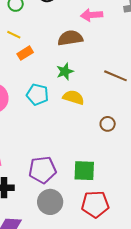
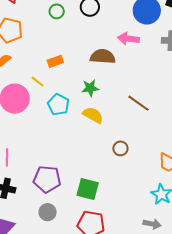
yellow line: (14, 35) -> (37, 82), moved
gray circle: (50, 202) -> (48, 212), size x0.7

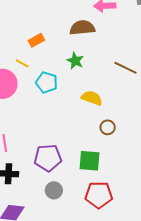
green star: (90, 88) -> (75, 61), turned -30
yellow semicircle: (93, 115) -> (92, 98), moved
brown circle: (120, 148) -> (108, 127), moved

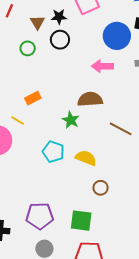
brown semicircle: (82, 28) -> (90, 99), moved
cyan pentagon: (47, 82) -> (53, 152), moved

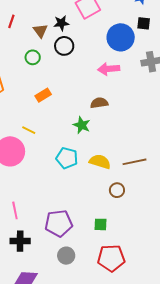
orange rectangle: (33, 98) -> (43, 95), moved
brown semicircle: (90, 99) -> (99, 103), size x0.7
brown line: (121, 129) -> (135, 162), moved, turned -35
green square: (81, 221) -> (100, 224), size x0.6

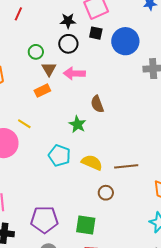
black square: (144, 23) -> (96, 33), moved
brown triangle: (40, 31) -> (49, 69), moved
pink arrow: (109, 69) -> (74, 73), moved
brown semicircle: (99, 103) -> (97, 104), turned -108
green square: (100, 224) -> (86, 225), size x1.5

